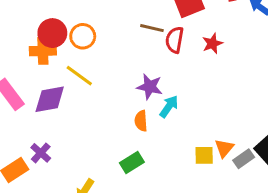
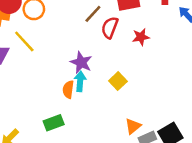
brown line: (152, 28) -> (93, 14), turned -72
cyan arrow: (169, 106) -> (80, 81), moved, turned -42
yellow square: (204, 155) -> (118, 81), moved, turned 36

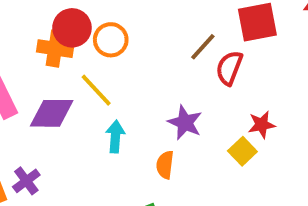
red star: (141, 37) -> (262, 125), moved
cyan arrow: (80, 81) -> (115, 136), moved

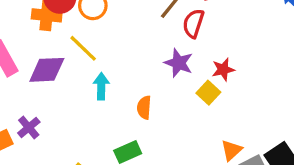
purple star: (185, 123) -> (179, 63), moved

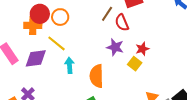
red semicircle: (193, 23) -> (122, 23), turned -36
orange semicircle: (144, 108) -> (97, 76), size x1.6

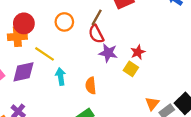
orange circle: (60, 17) -> (64, 22), moved
red semicircle: (122, 23) -> (96, 34), moved
orange semicircle: (97, 76) -> (91, 86), size x0.7

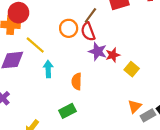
orange circle: (64, 22) -> (69, 28), moved
red star: (138, 52) -> (113, 55), moved
yellow square: (131, 69) -> (132, 69), moved

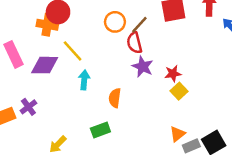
orange circle: (69, 28) -> (115, 22), moved
red star: (113, 55) -> (173, 74), moved

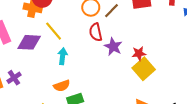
red semicircle: (134, 43) -> (96, 32), moved
yellow square: (179, 91) -> (144, 69), size x1.5
orange semicircle: (115, 98) -> (62, 86), moved, turned -119

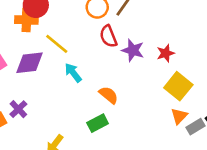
cyan arrow: (63, 56) -> (73, 73), turned -35
yellow square: (144, 69) -> (178, 86), moved
orange semicircle: (62, 86) -> (109, 95), moved, turned -112

